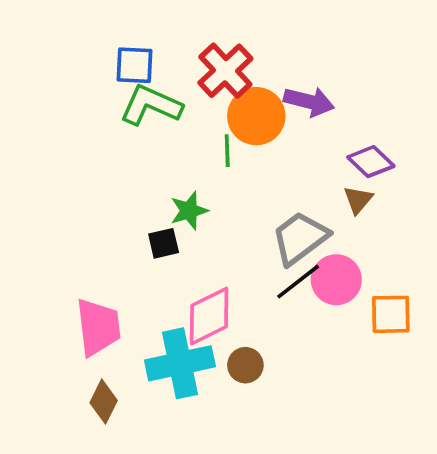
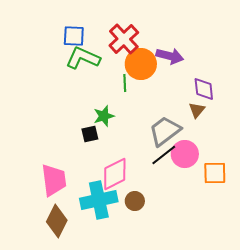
purple diamond: (371, 162) -> (204, 89), turned 40
brown diamond: (104, 402) -> (57, 221), size x1.4

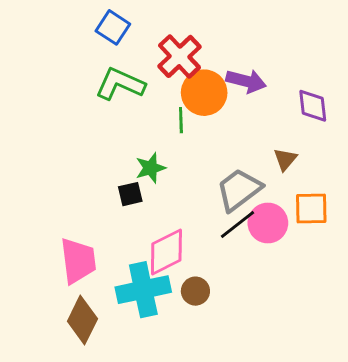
blue square: (74, 36) -> (113, 27), moved, turned 30
purple diamond: (204, 89) -> (313, 106), moved
orange square: (215, 173) -> (311, 209), moved

